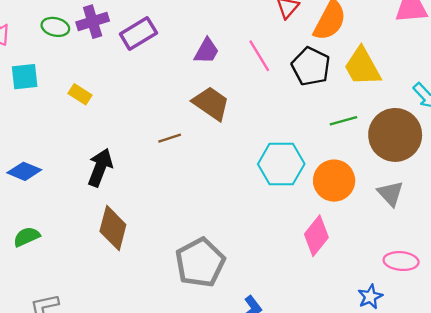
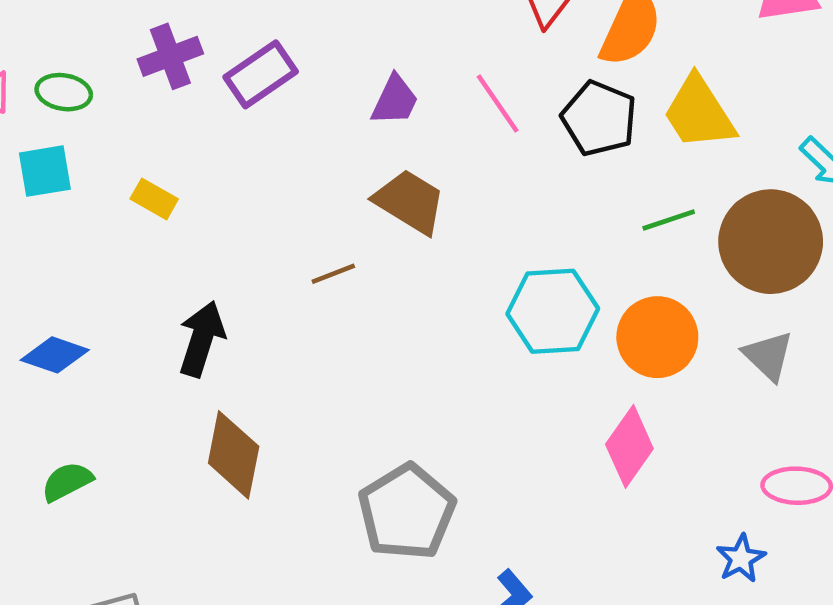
green ellipse: (55, 27) -> (64, 92), moved

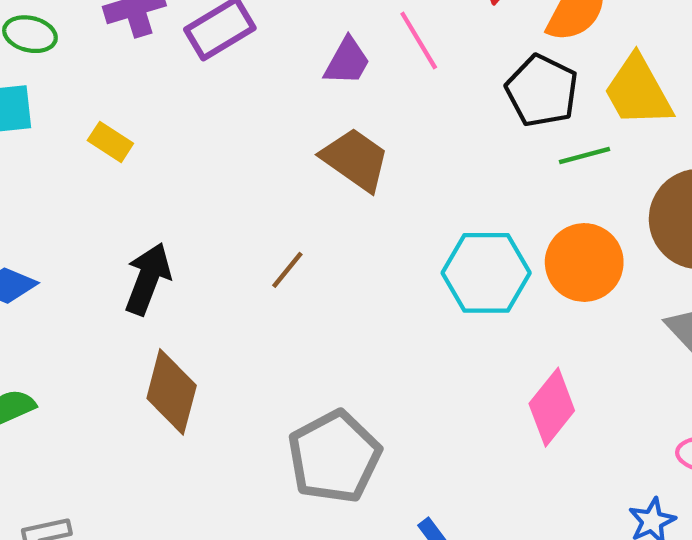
pink line: (498, 104) -> (419, 40), moved
green line: (669, 220) -> (585, 155), moved
brown line: (333, 274) -> (287, 270), moved, turned -33
orange circle: (657, 337) -> (584, 262), moved

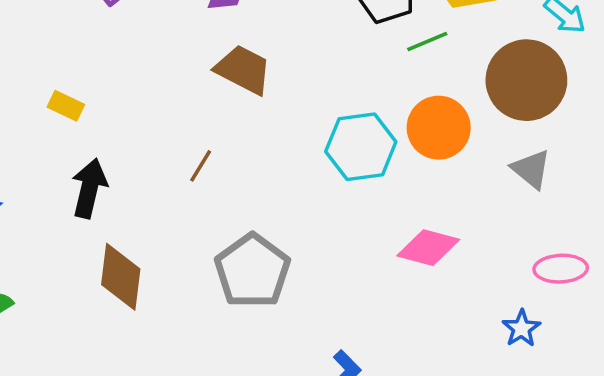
yellow rectangle: (110, 142) -> (66, 106), moved
pink diamond: (552, 407) -> (428, 248), turned 74
gray pentagon: (334, 457) -> (253, 271), moved

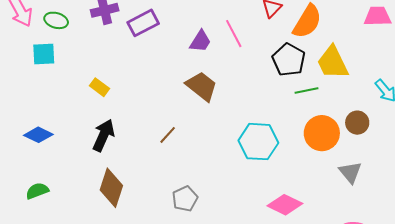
brown circle: (526, 80) -> (357, 123), size x0.5
orange circle: (439, 128) -> (322, 133), moved
gray pentagon: (253, 271) -> (185, 199), size x0.6

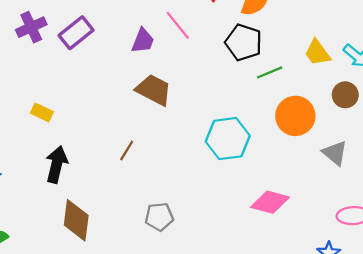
yellow trapezoid: (333, 63) -> (317, 53), moved, size x0.7
brown circle: (357, 123) -> (345, 95), moved
gray pentagon: (185, 199) -> (159, 217), turned 30

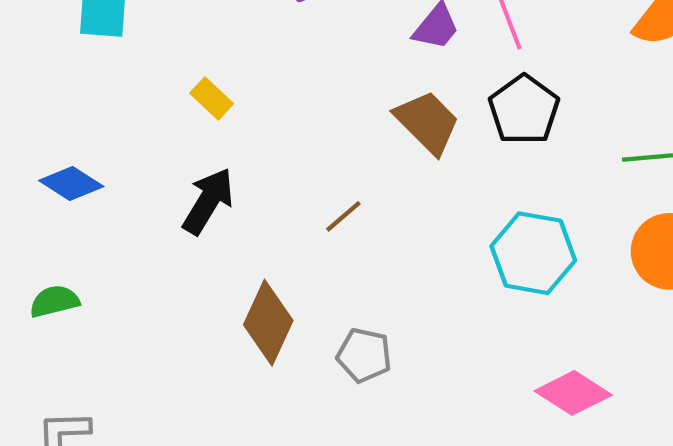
black pentagon: (244, 42) -> (524, 110), moved
brown diamond: (76, 220) -> (268, 323), moved

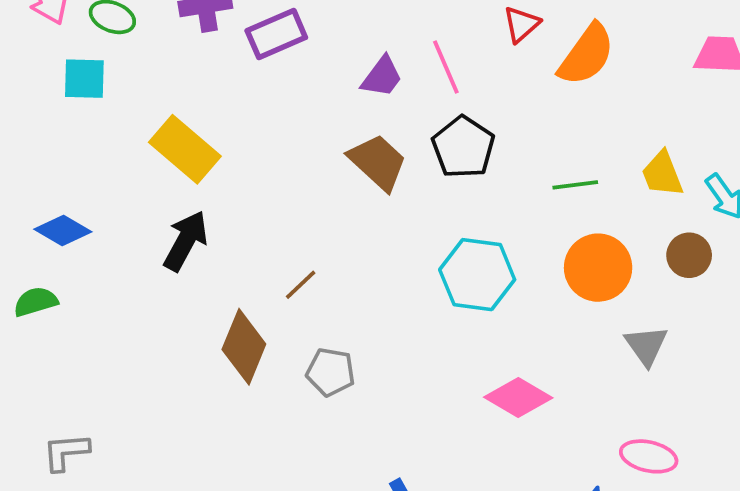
yellow rectangle: (212, 98) -> (185, 149), size x1.8
brown line: (343, 216) -> (301, 285), moved
green semicircle: (54, 301) -> (36, 302), moved

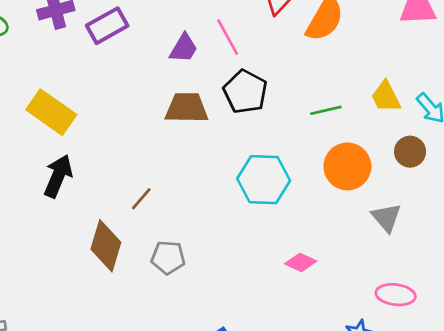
brown trapezoid: (378, 162) -> (187, 108), turned -36
pink diamond: (518, 398) -> (301, 262), size x0.7

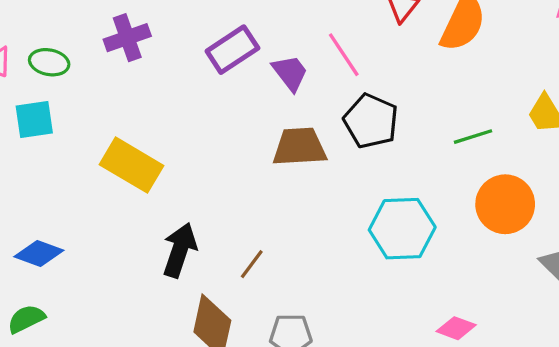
purple rectangle: (107, 26) -> (232, 50), moved
purple trapezoid: (184, 48) -> (290, 73), turned -64
black arrow: (58, 176) -> (180, 250), moved

